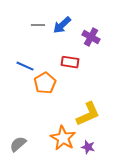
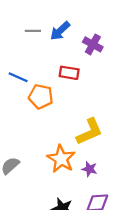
orange pentagon: (45, 83) -> (41, 97), turned -30

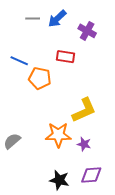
orange star: (61, 159) -> (58, 135), turned -30

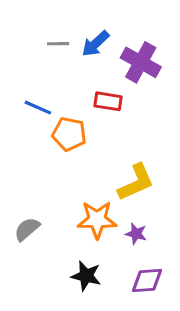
purple cross: (87, 31) -> (141, 62), size x1.4
black star: (59, 180) -> (86, 276), moved

